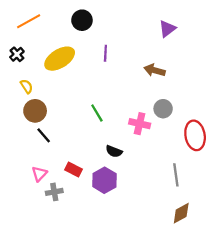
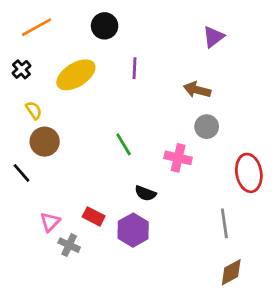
gray circle: (163, 109) -> (207, 127), moved
black line: (44, 135) -> (21, 173), moved
gray cross: (54, 192) -> (69, 245), turned 35

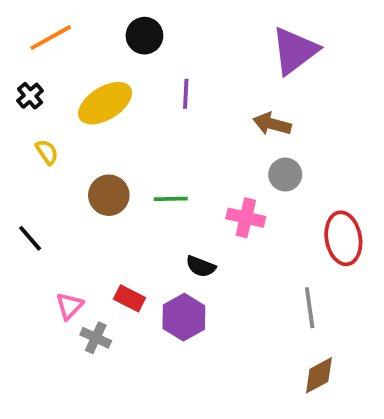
purple triangle: (213, 37) -> (295, 51), size x1.6
brown circle: (45, 142) -> (109, 195), moved
green line: (124, 144) -> (171, 199), turned -60

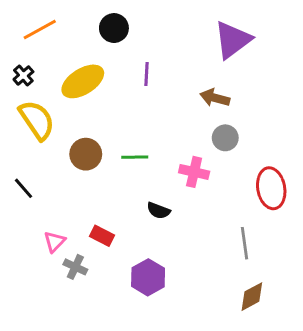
yellow semicircle: (47, 152) -> (37, 120), size x2.0
purple hexagon: (184, 317) -> (148, 277), moved

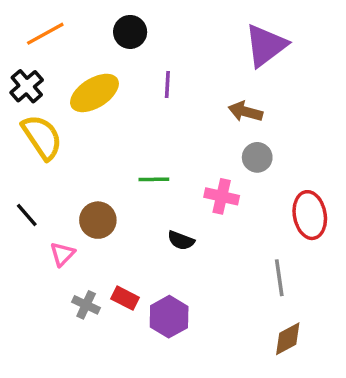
black cross: (23, 76) -> (27, 86), size x1.4
brown circle: (86, 154) -> (98, 220), moved
red rectangle: (102, 236) -> (125, 298), moved
pink triangle: (55, 242) -> (62, 254), moved

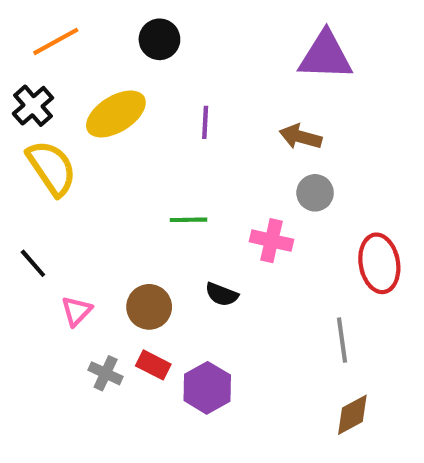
purple triangle: (266, 46) -> (325, 56), turned 39
purple line: (167, 85) -> (205, 122), moved
brown circle: (98, 220) -> (149, 307), moved

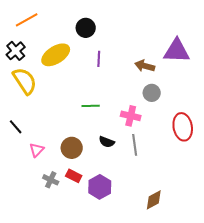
black circle: (159, 39) -> (86, 28), moved
purple triangle: (325, 56) -> (177, 51), moved
gray line: (342, 340) -> (135, 145), moved
brown diamond: (352, 415) -> (154, 200), moved

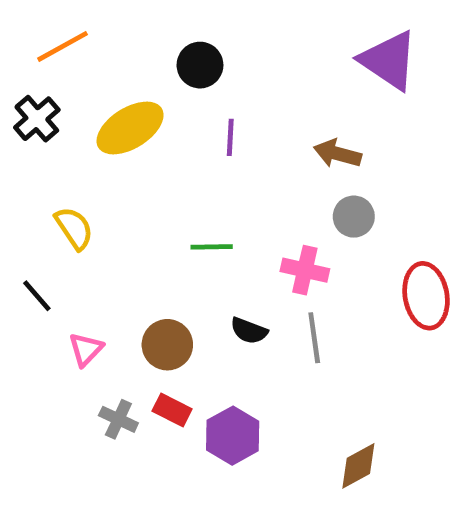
purple triangle: (177, 51) -> (389, 60), moved, turned 32
yellow semicircle: (25, 81) -> (74, 228), moved, size x0.7

